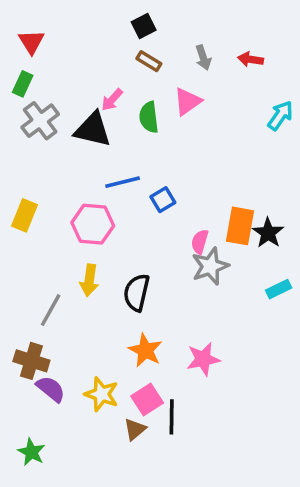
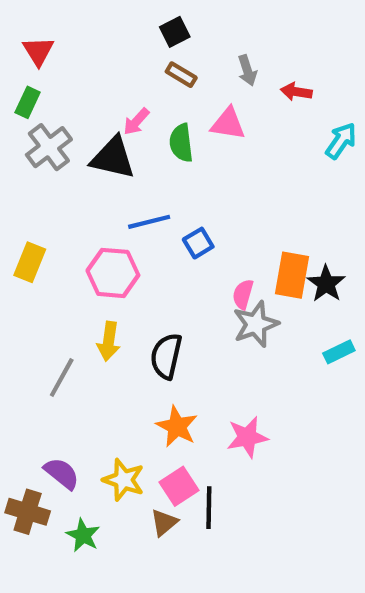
red arrow: (251, 59) -> (296, 92), moved
pink triangle: (187, 101) -> (228, 124), turned 44
brown cross: (31, 361) -> (28, 512), moved
green star: (31, 452) -> (83, 535), moved

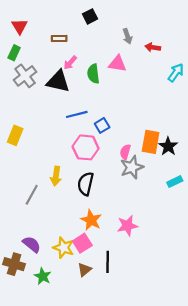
brown rectangle: (181, 75) -> (59, 38), moved, turned -32
pink hexagon: (113, 273) -> (86, 147), moved
pink square: (179, 486) -> (82, 243), moved

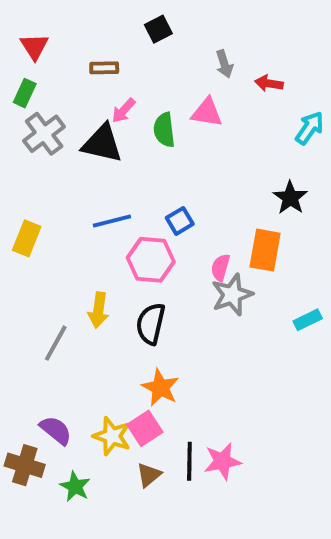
blue line: (77, 114) -> (112, 221), moved
black star: (168, 146) -> (290, 198), moved
pink star: (127, 226) -> (222, 461), moved

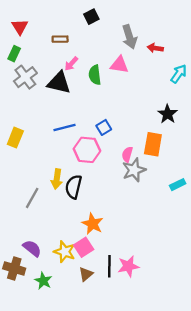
gray arrow: (224, 64) -> (129, 37), size x1.5
black semicircle: (151, 324) -> (74, 187), moved

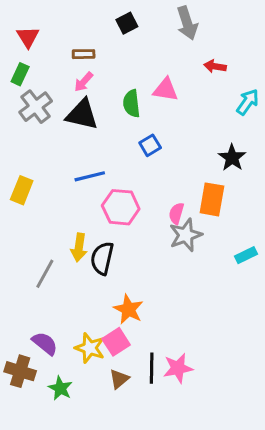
gray arrow: (129, 37) -> (187, 23), moved
pink arrow: (71, 64) -> (84, 82), moved
blue square: (104, 127) -> (150, 145), moved

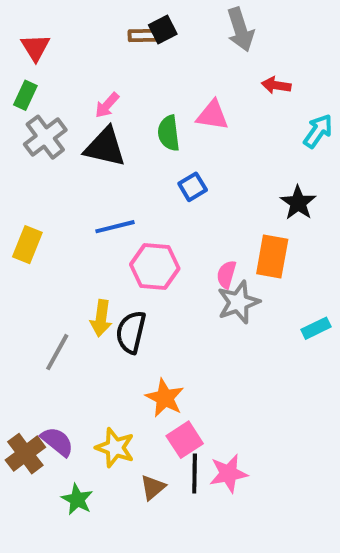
brown rectangle: (84, 54) -> (143, 36), moved
pink square: (116, 342) -> (185, 440), moved
brown cross: (20, 371) -> (25, 454), moved, turned 36

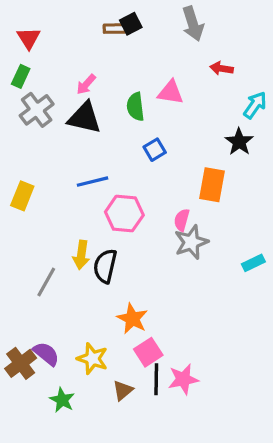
black star: (298, 203) -> (239, 142), moved
orange rectangle: (272, 257) -> (212, 185), moved

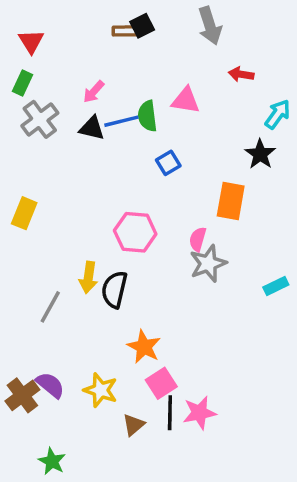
black triangle: (84, 118) -> (92, 128), size x0.7
blue line: (92, 182) -> (121, 121), moved
green star: (62, 400) -> (52, 461), moved

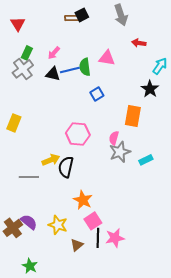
green rectangle: (22, 83) -> (27, 53), moved
yellow arrow: (88, 277) -> (51, 160), turned -120
cyan rectangle: (276, 286) -> (146, 160), moved
gray line: (50, 307) -> (29, 177), turned 60

